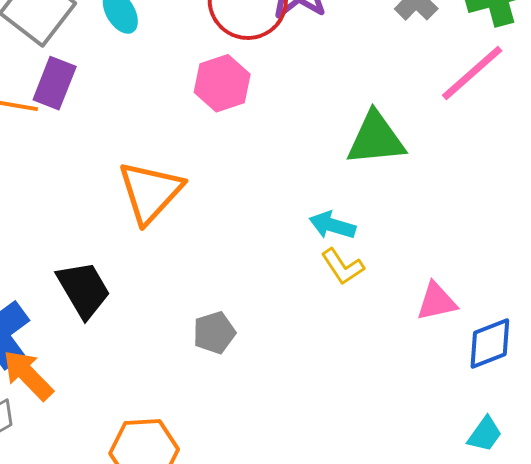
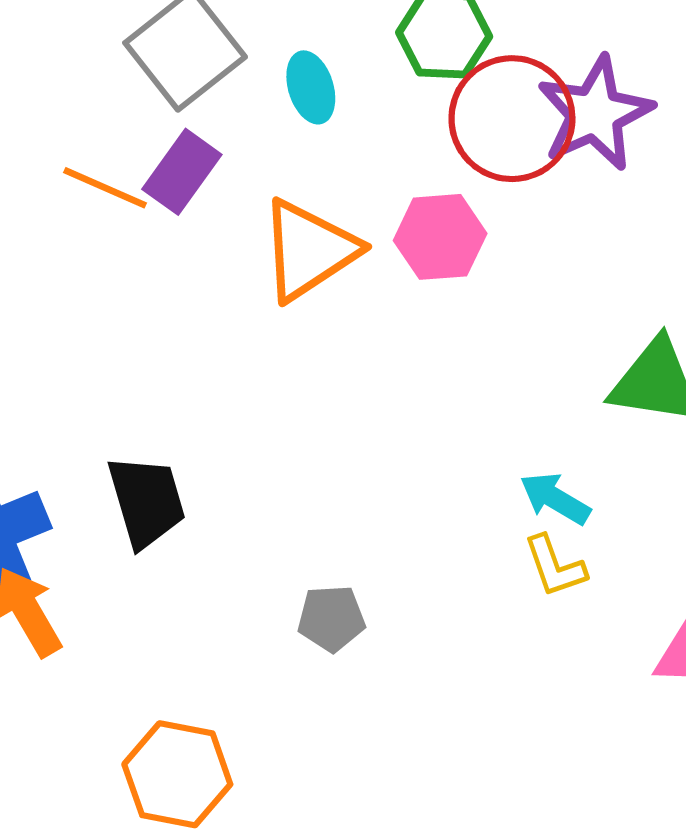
orange triangle: (150, 192) -> (309, 250), moved

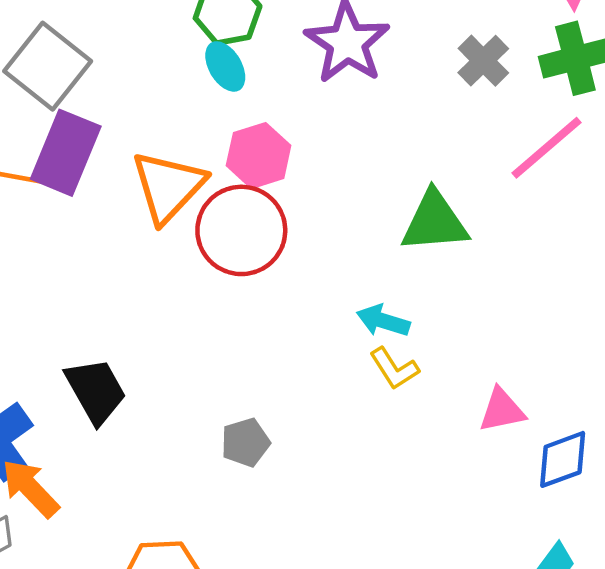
cyan ellipse: (311, 87) -> (225, 66), moved
red circle: (512, 119) -> (241, 230), moved
purple rectangle: (182, 172) -> (66, 153), size x1.4

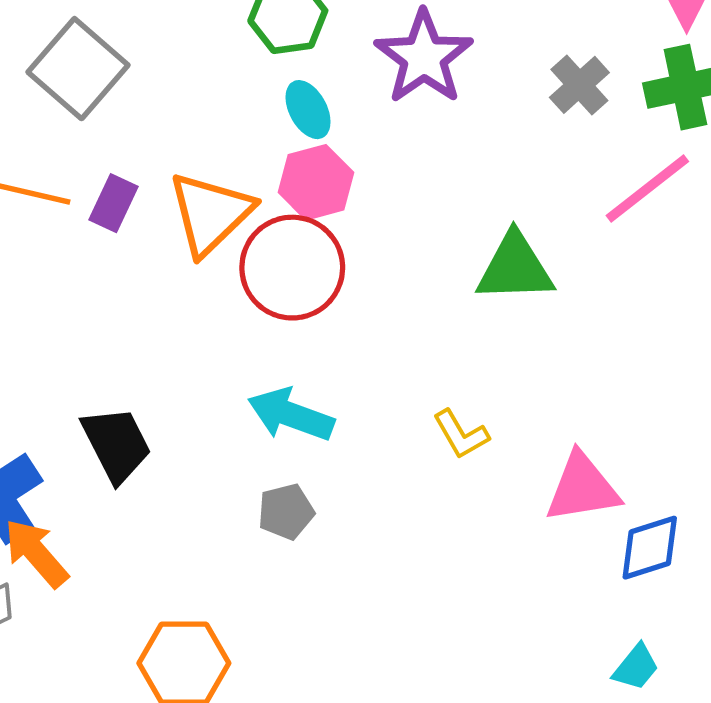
cyan ellipse: (225, 66) -> (308, 110), moved
purple rectangle: (66, 153) -> (113, 203), moved, size x0.6
cyan arrow: (383, 321) -> (291, 415), moved, size x1.4
pink triangle: (502, 410) -> (582, 488), size x1.4

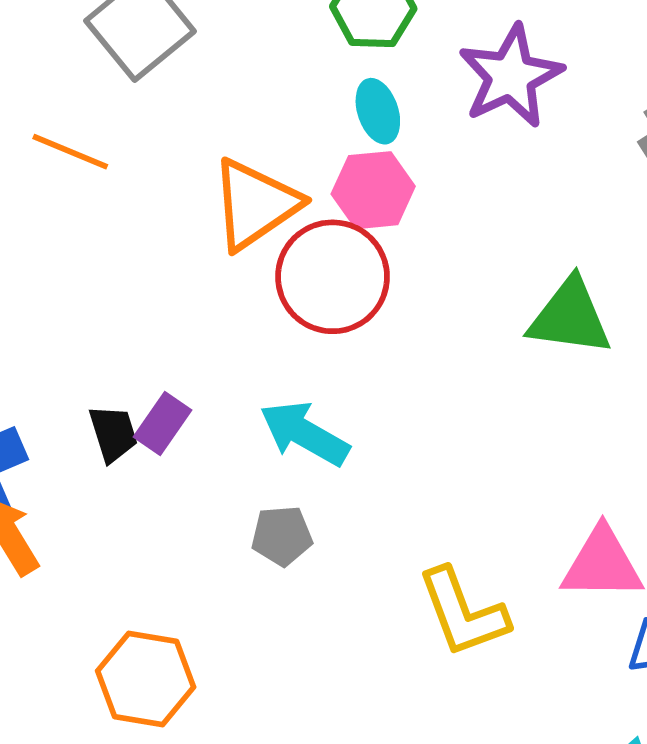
purple rectangle: (113, 203) -> (162, 424), moved
yellow L-shape: (461, 434) -> (463, 612), moved, size x1.6
black trapezoid: (116, 444) -> (113, 433), size x0.7

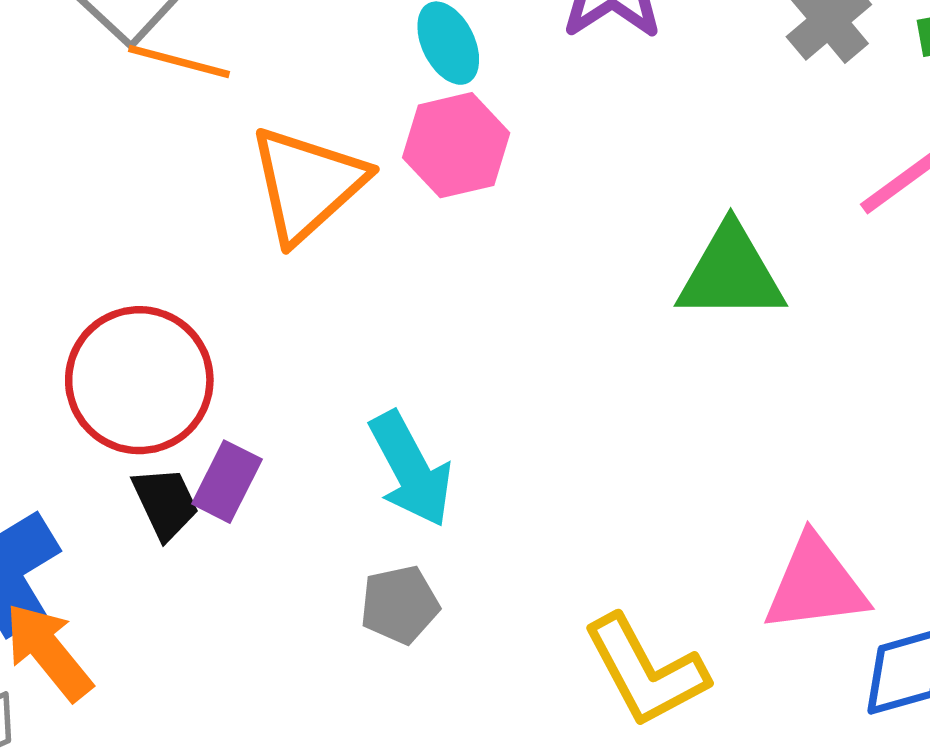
orange line: (70, 152) -> (179, 62), moved
red circle: (333, 277) -> (139, 380), moved
cyan arrow: (304, 433) -> (411, 469), turned -140

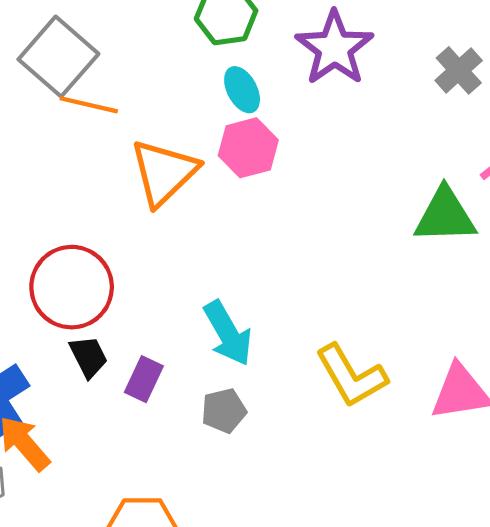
green triangle: (731, 273) -> (445, 216), moved
purple rectangle: (227, 482) -> (144, 379), moved
yellow L-shape: (645, 671) -> (351, 376), moved

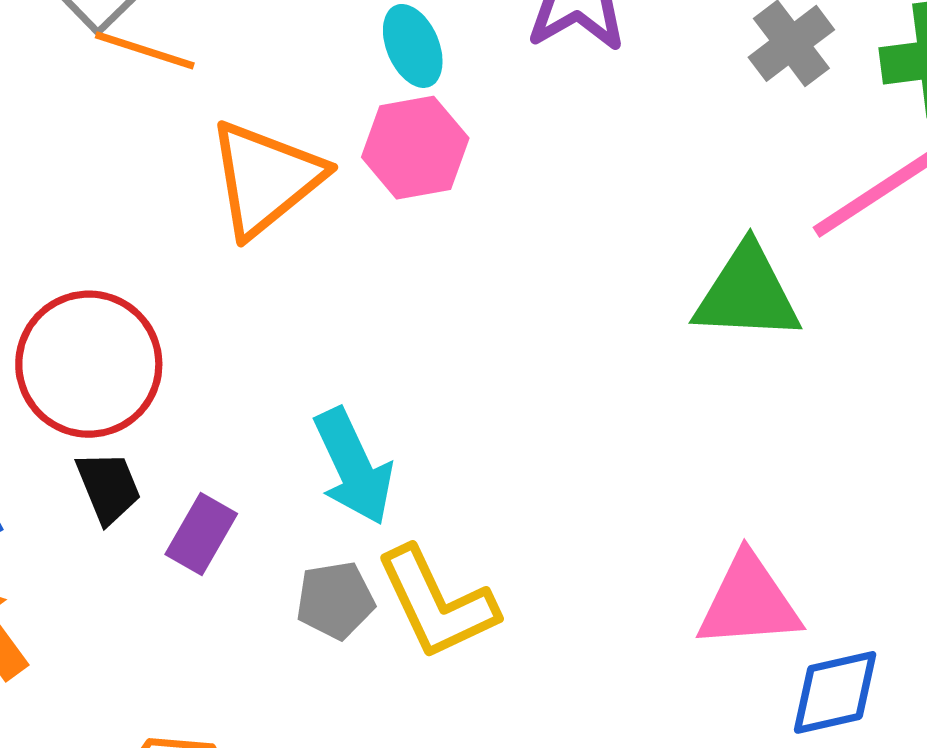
yellow L-shape: (351, 376) -> (437, 603), moved

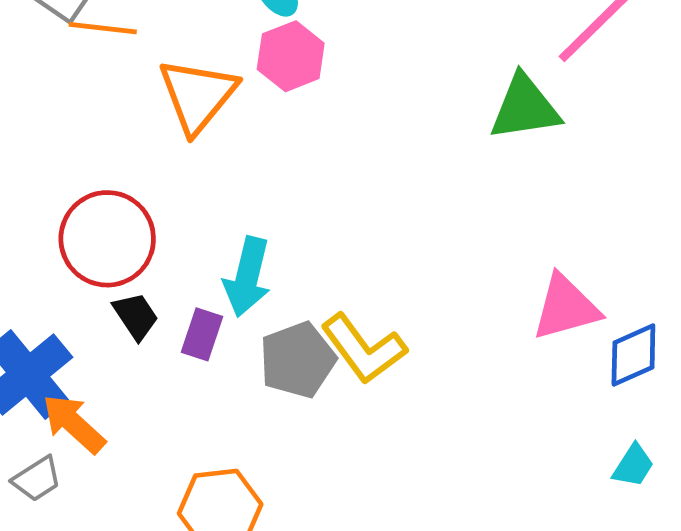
cyan arrow: (353, 467) -> (247, 277), moved, turned 50
gray pentagon: (335, 600) -> (298, 360), size x1.5

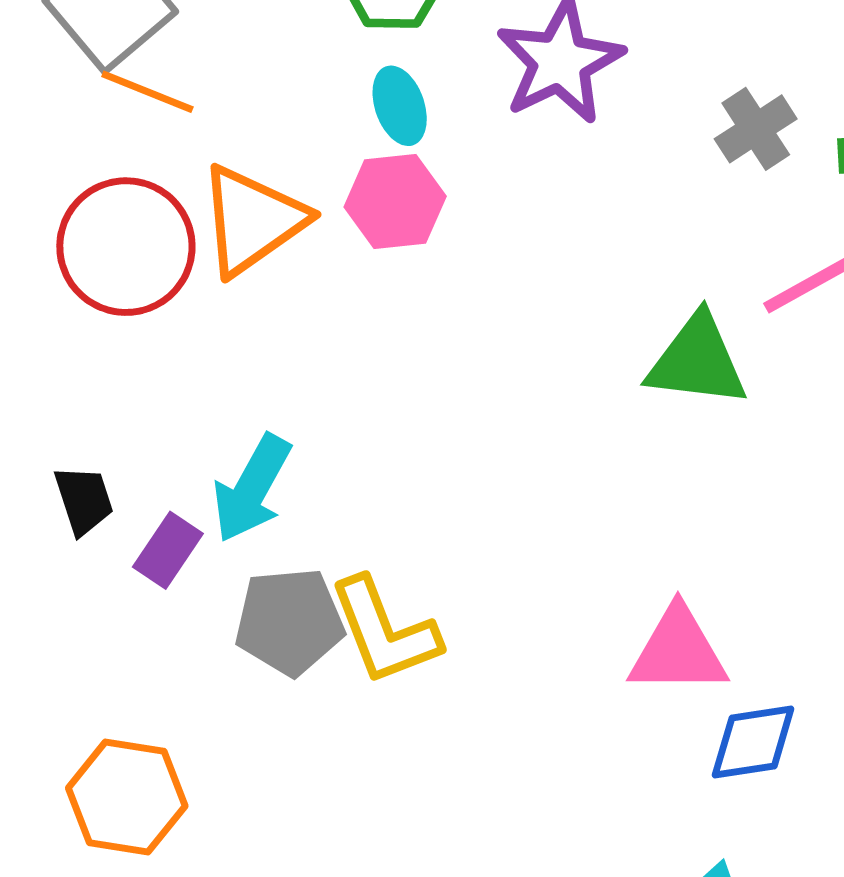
red circle: (107, 239) -> (126, 247), moved

